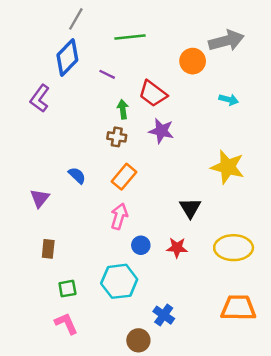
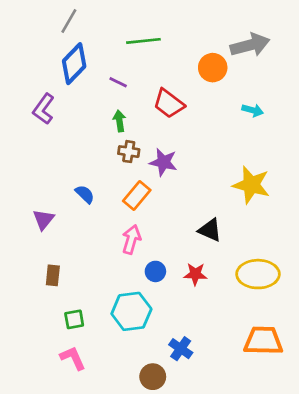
gray line: (76, 19) -> (69, 21), moved
green arrow: (123, 109) -> (119, 121), moved
purple star: (161, 131) -> (163, 162), moved
black triangle: (190, 208) -> (210, 230), turned -35

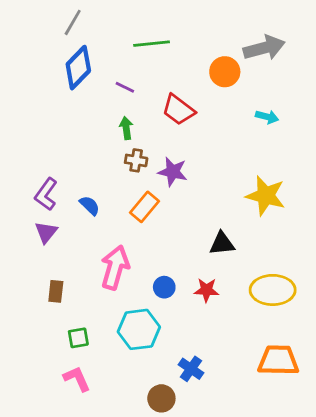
purple L-shape: (44, 109) -> (46, 194), moved
black triangle: (210, 230) -> (222, 244), turned -30
pink arrow: (131, 239) -> (115, 267), moved, size x1.4

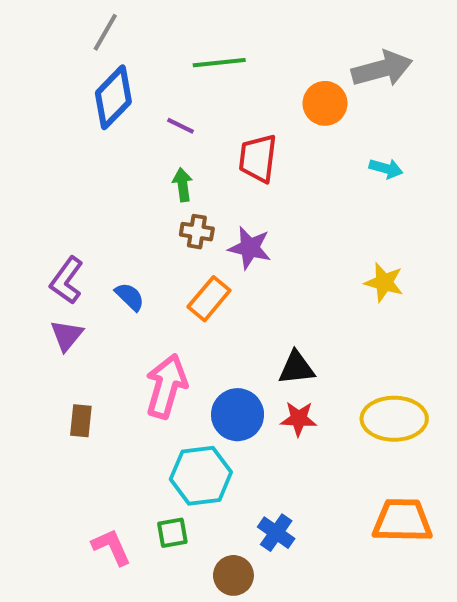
red trapezoid: (178, 110) -> (258, 158), turned 60
yellow star: (266, 196) -> (384, 282), size x0.7
black triangle: (222, 244) -> (297, 368), moved
blue circle: (164, 287) -> (238, 415), size x1.6
green square: (78, 338) -> (172, 533), moved

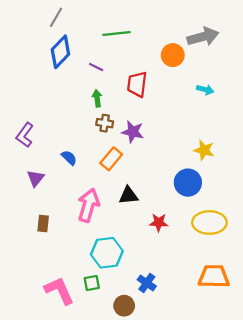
purple L-shape: (67, 280) -> (25, 135), moved
black triangle: (297, 368) -> (128, 196), moved
blue circle: (238, 415) -> (188, 183), moved
pink L-shape: (111, 547) -> (59, 291), size x1.4

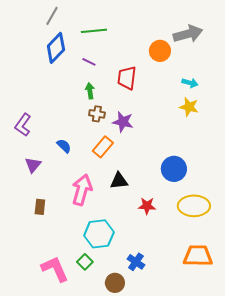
green line: (117, 33) -> (94, 31), moved
yellow star: (204, 150) -> (189, 107), moved
green square: (92, 283) -> (85, 262), turned -35

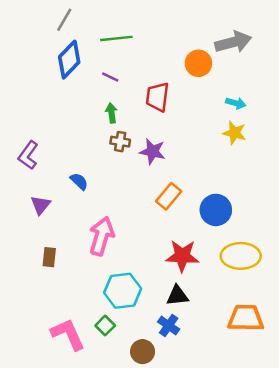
orange rectangle: (103, 147) -> (169, 196), moved
black triangle: (119, 181) -> (177, 296), moved
red star: (147, 206) -> (182, 256), size x1.5

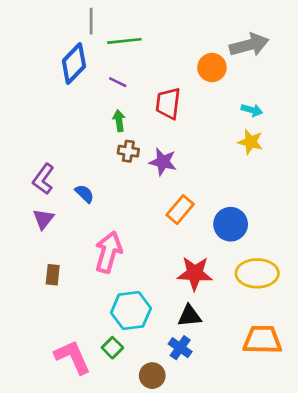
gray line: (64, 20) -> (91, 21), moved, turned -30
purple L-shape: (28, 155) -> (43, 179), moved

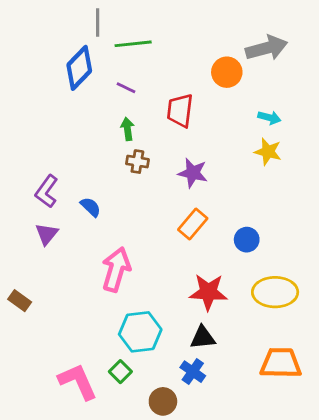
purple star: (163, 162) -> (193, 173), moved
blue circle: (231, 224) -> (247, 240), size x0.7
brown rectangle: (53, 275) -> (20, 301), moved, turned -60

